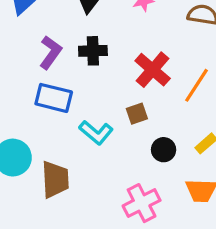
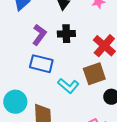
brown square: (137, 114) -> (94, 74), size x1.6

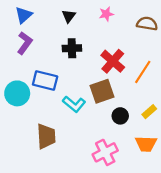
purple L-shape: (39, 35) -> (25, 43), moved
cyan circle: (15, 102) -> (17, 93), moved

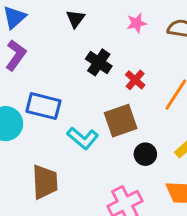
pink star: (106, 14) -> (137, 23), moved
black cross: (72, 48) -> (99, 62), moved, turned 36
red cross: (113, 61) -> (135, 80), size x0.6

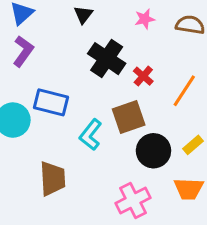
black cross: (99, 62) -> (107, 59), size x1.4
cyan L-shape: (83, 138) -> (91, 135), turned 88
black circle: (145, 154) -> (153, 151), size x1.5

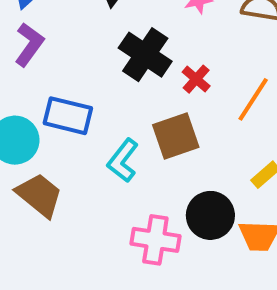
black circle: (153, 151) -> (210, 215), moved
brown trapezoid: (52, 179) -> (39, 195), moved, turned -48
pink cross: (133, 201) -> (155, 240), moved, turned 36

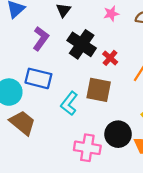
purple L-shape: (29, 44) -> (41, 39), moved
brown square: (176, 136) -> (99, 90), turned 30

